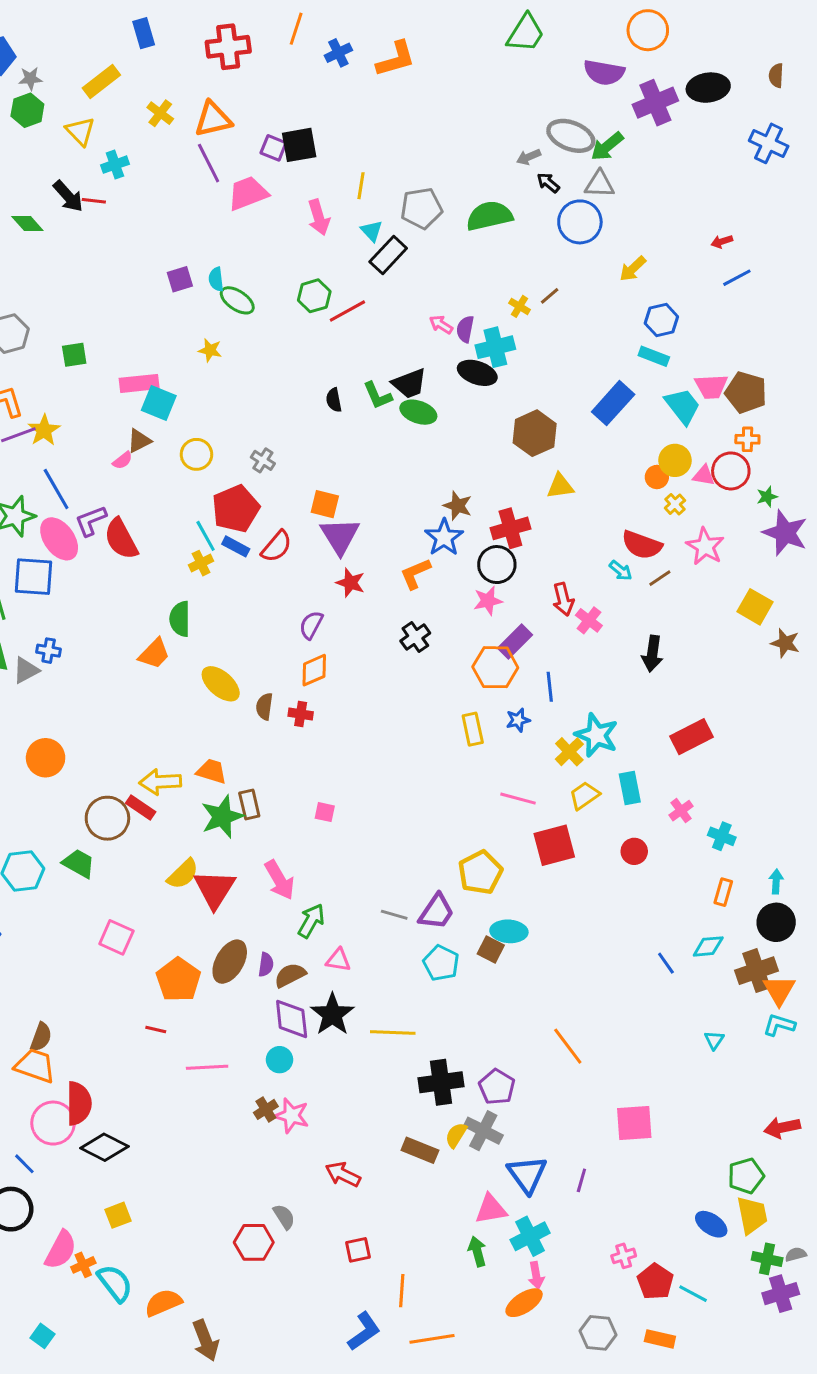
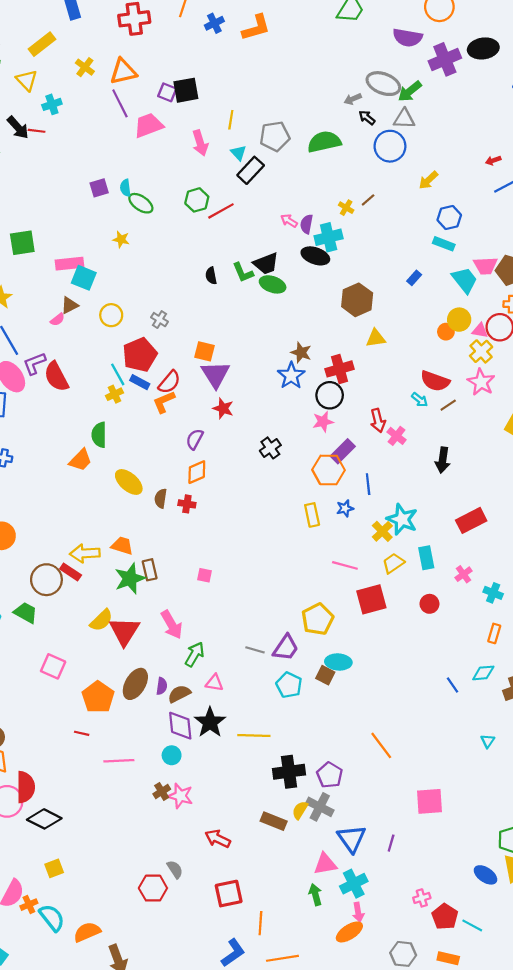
green square: (74, 355) -> (22, 243), size x1.4
blue rectangle: (613, 403) -> (414, 278), size x0.5
yellow cross: (675, 504) -> (481, 351), moved, size x1.5
orange L-shape: (415, 574) -> (164, 402), moved
red square: (358, 1250) -> (229, 894), size x1.5

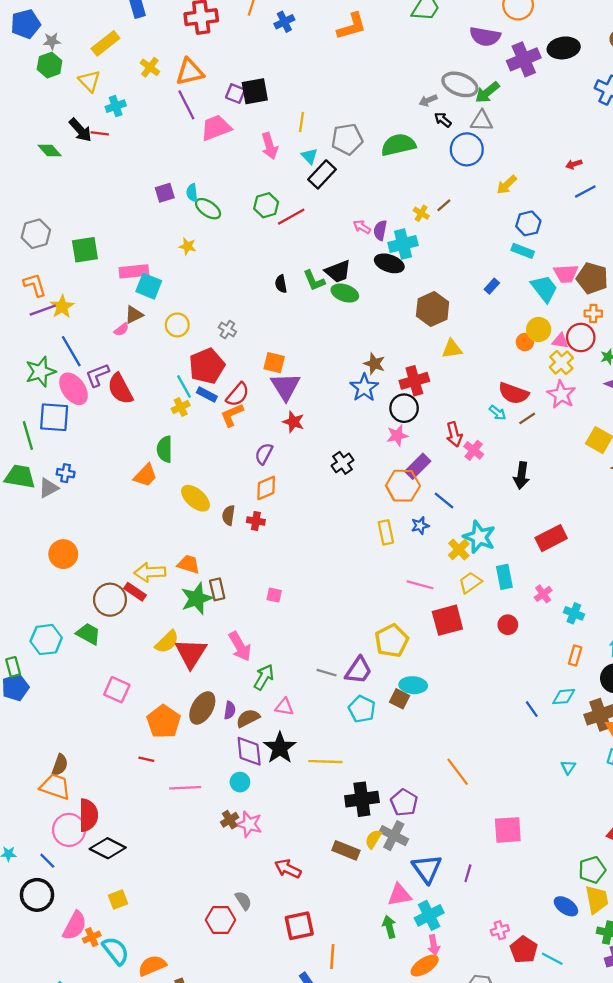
orange L-shape: (256, 28) -> (352, 26), moved
blue line: (368, 484) -> (444, 500), turned -45

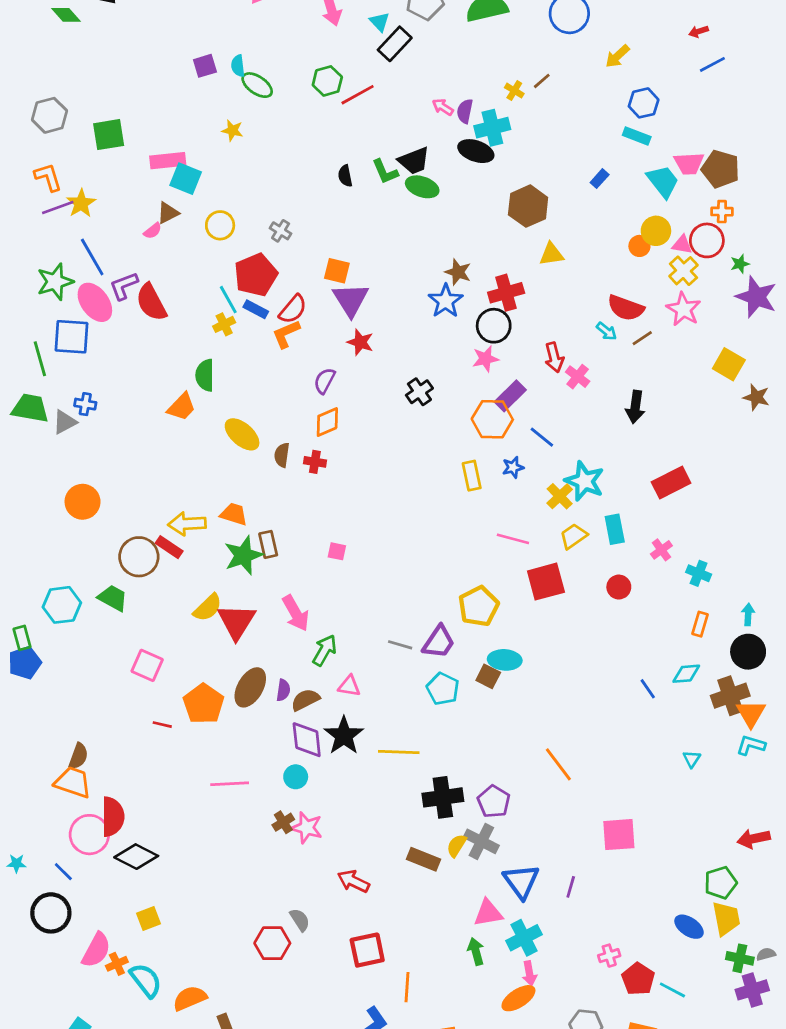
red line: (146, 759) -> (162, 725), moved

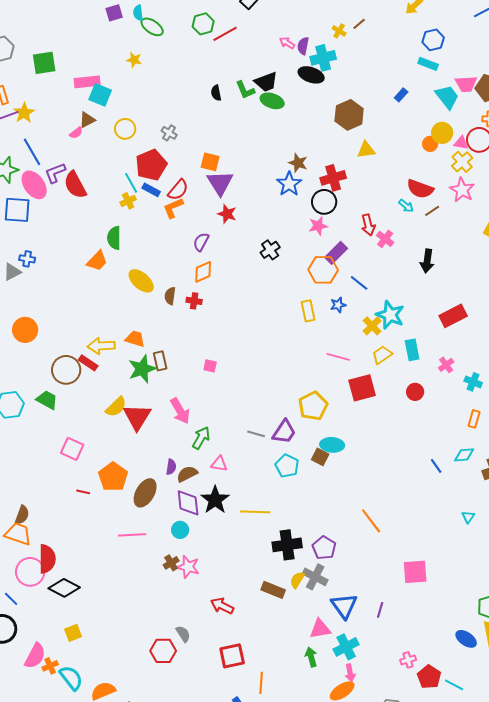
brown ellipse: (250, 687) -> (145, 493), moved

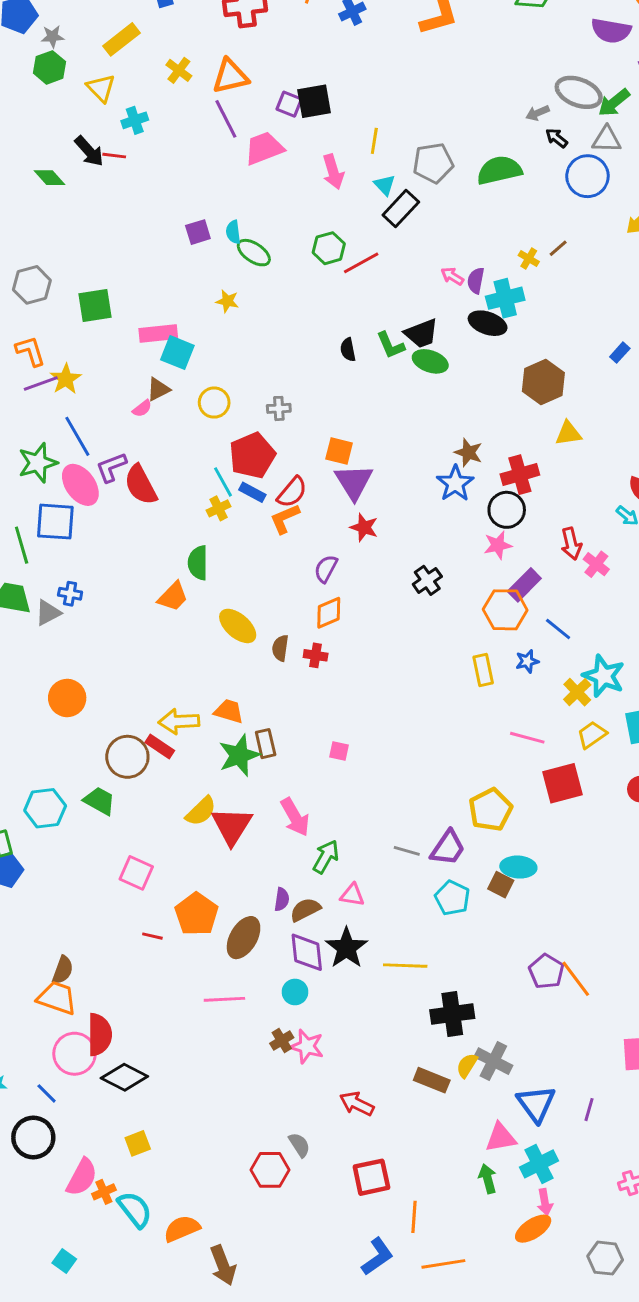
gray cross: (169, 133) -> (279, 408), turned -35
purple pentagon: (324, 548) -> (546, 971), moved

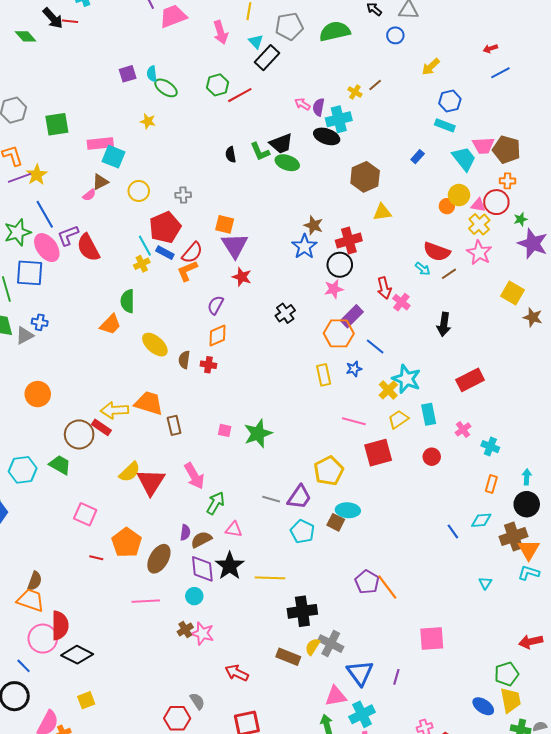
blue circle: (587, 176) -> (395, 35), size x0.6
orange trapezoid: (229, 711) -> (149, 403), size x1.4
green star: (239, 755) -> (258, 433), moved

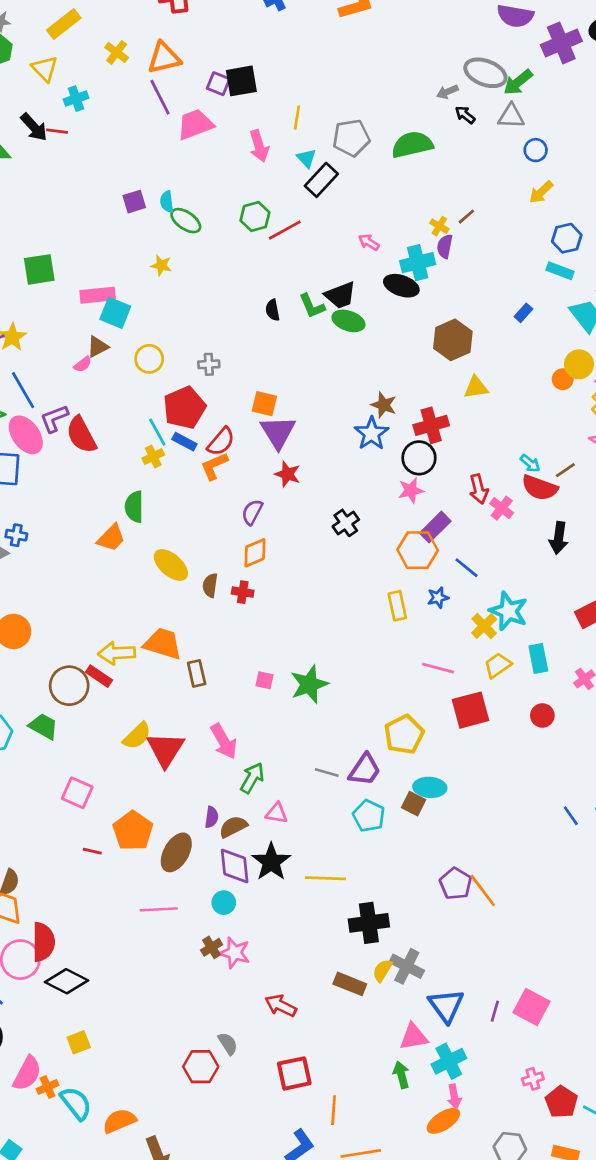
blue circle: (395, 35) -> (536, 150), moved
purple semicircle: (319, 107) -> (445, 246), moved
red semicircle: (437, 252) -> (540, 488), moved
pink square: (432, 639) -> (532, 1007), moved, turned 32

